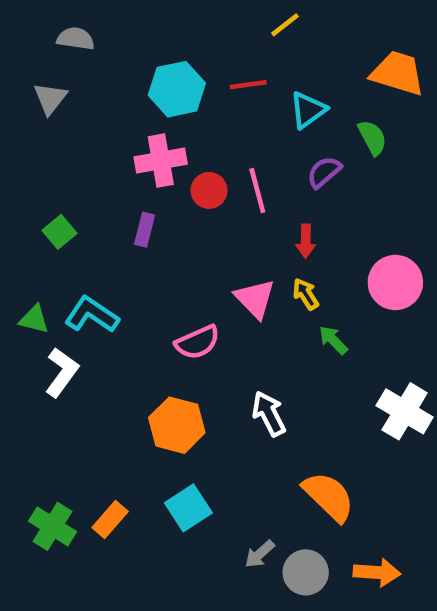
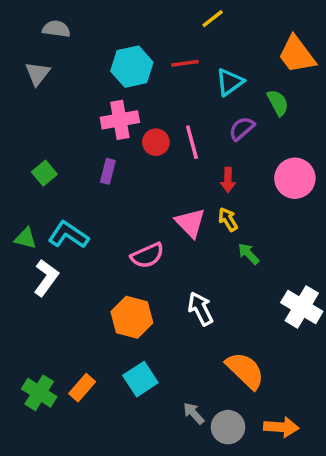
orange trapezoid: (398, 73) -> (297, 55), turned -144
pink circle: (395, 282) -> (295, 178), moved
gray arrow: (260, 554) -> (194, 413), turned 90

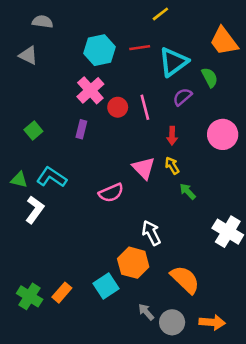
gray triangle: (37, 74) -> (28, 55), turned -42
cyan triangle: (230, 82) -> (173, 62), size x1.4
pink cross: (120, 120) -> (90, 90), turned -32
orange hexagon: (132, 317) -> (133, 263), moved

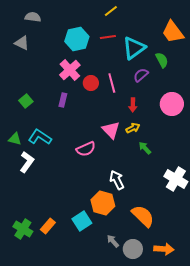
yellow line: (160, 14) -> (111, 11), moved
yellow arrow: (172, 166) -> (133, 128), turned 96

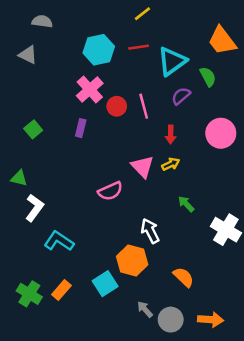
cyan L-shape: (40, 137) -> (59, 241), moved
green arrow: (145, 148) -> (186, 204), moved
orange semicircle: (143, 216) -> (184, 277), size x0.7

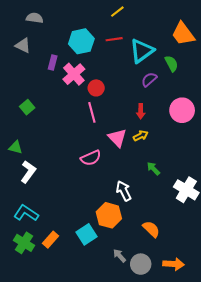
pink line: (144, 106) -> (92, 112), moved
purple rectangle: (81, 128) -> (53, 62), moved
cyan L-shape: (59, 241) -> (26, 213), moved

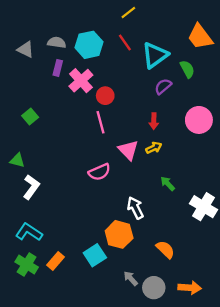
gray semicircle: (35, 18) -> (57, 42), moved
red line: (114, 39) -> (125, 42), turned 63

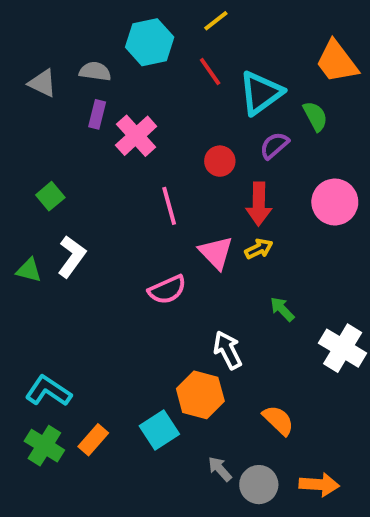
cyan hexagon: (89, 45) -> (150, 42), moved
red circle: (105, 96) -> (220, 161), moved
red arrow: (154, 121) -> (259, 204), size x1.5
white L-shape: (31, 187) -> (72, 257), moved

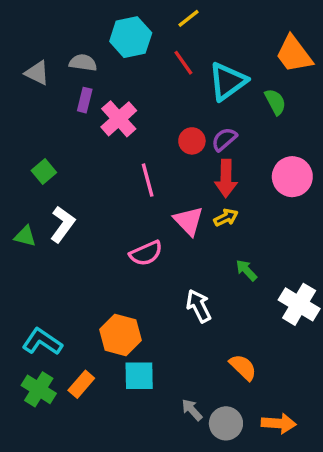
purple semicircle: (274, 145) -> (224, 139), moved
orange hexagon: (200, 395) -> (120, 335), moved
cyan square: (159, 430) -> (139, 376), turned 32

